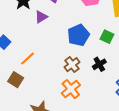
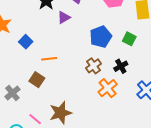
orange line: (27, 59) -> (49, 59), turned 35
orange cross: (71, 89) -> (108, 88), moved

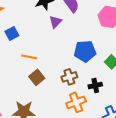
purple triangle: (64, 17) -> (56, 22), turned -32
brown square: (37, 80) -> (37, 77), moved

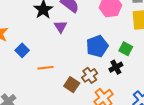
brown square: (37, 77) -> (72, 85), moved
black cross: (95, 85) -> (116, 67), moved

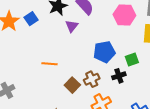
green square: (126, 49) -> (132, 59), turned 32
blue square: (22, 50) -> (31, 19), moved

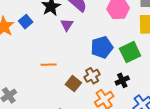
green square: (132, 59) -> (130, 52), size x1.5
black cross: (119, 76) -> (122, 80), moved

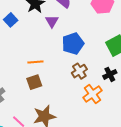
blue pentagon: (102, 47) -> (73, 44), moved
brown square: (73, 84) -> (34, 82), moved, turned 35

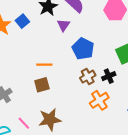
blue pentagon: (73, 44) -> (83, 49), turned -30
black cross: (110, 74) -> (109, 76), moved

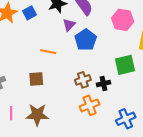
blue pentagon: (83, 49) -> (86, 40), moved
orange line: (44, 65) -> (48, 52), moved
pink line: (24, 123) -> (11, 113), turned 32

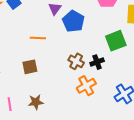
brown cross: (83, 80) -> (76, 61), turned -35
brown star: (37, 115) -> (36, 102), size x0.7

